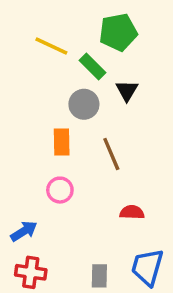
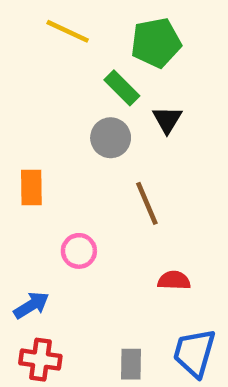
yellow line: (51, 46) -> (68, 31), moved
orange rectangle: (62, 142) -> (31, 188), moved

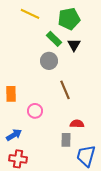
black triangle: (167, 120) -> (74, 45), moved
orange rectangle: (31, 188) -> (11, 94), moved
gray rectangle: (131, 364) -> (66, 140), moved

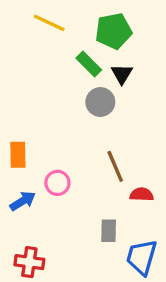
gray circle: (49, 61) -> (100, 102), moved
brown line: (65, 90) -> (115, 166), moved
red semicircle: (77, 124) -> (142, 194), moved
blue arrow: (14, 135) -> (23, 201), moved

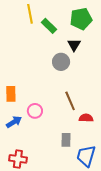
yellow line: (49, 23) -> (30, 14), turned 54
green pentagon: (114, 31) -> (81, 19), moved
green rectangle: (89, 64) -> (49, 26), moved

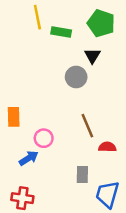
green pentagon: (81, 19) -> (101, 23), turned 30
green rectangle: (49, 26) -> (61, 32), turned -35
blue arrow: (14, 122) -> (29, 158), moved

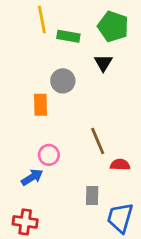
gray circle: (76, 77) -> (63, 81), moved
orange rectangle: (14, 117) -> (40, 105), moved

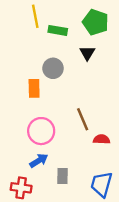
pink circle: (49, 155) -> (41, 131), size x1.5
blue arrow: (32, 177) -> (39, 161), moved
gray rectangle: (92, 195) -> (62, 176), moved

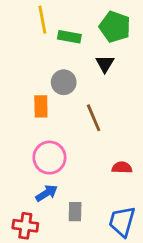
brown line: (83, 119) -> (94, 118), moved

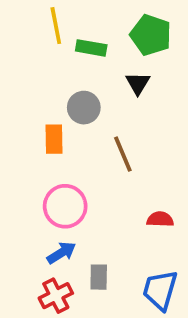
red cross: (25, 226) -> (56, 296), moved, turned -35

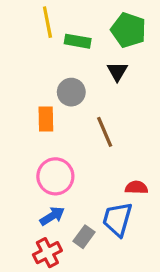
gray rectangle: (99, 277) -> (84, 237), turned 35
blue trapezoid: (160, 290) -> (117, 219), moved

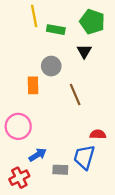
pink circle: (55, 176) -> (18, 126), moved
gray rectangle: (84, 237) -> (60, 170), turned 56
red cross: (47, 253) -> (19, 178), moved

